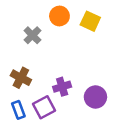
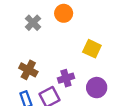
yellow square: (90, 21) -> (92, 49), moved
gray cross: (32, 35) -> (33, 23), moved

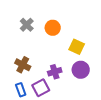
orange circle: (64, 13) -> (53, 28), moved
purple circle: (97, 88) -> (81, 70), moved

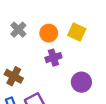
yellow square: (77, 47) -> (77, 32), moved
purple cross: (55, 72) -> (53, 58), moved

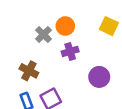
gray cross: (18, 30) -> (43, 34), moved
yellow square: (77, 32) -> (109, 26), moved

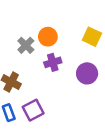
purple circle: (99, 77) -> (87, 73), moved

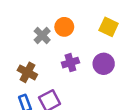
purple cross: (53, 62) -> (70, 63), moved

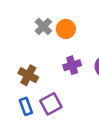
gray cross: (42, 35) -> (43, 26), moved

